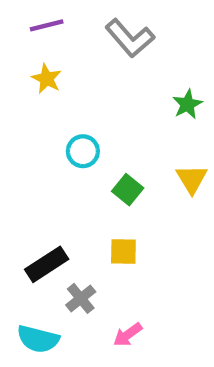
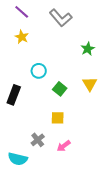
purple line: (47, 25) -> (22, 12), turned 56
black rectangle: (47, 264) -> (14, 95), moved, turned -36
pink arrow: (128, 335) -> (64, 146), moved

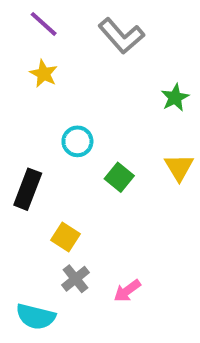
yellow square: (58, 118) -> (66, 237), moved, turned 32

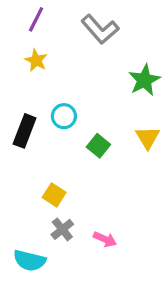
purple line: (44, 24) -> (36, 19), turned 75
green star: (175, 98) -> (144, 80), size x1.4
black rectangle: (28, 189) -> (25, 131), moved
pink arrow: (127, 291) -> (105, 239), turned -120

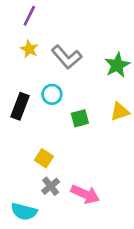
gray L-shape: (100, 29) -> (67, 57), moved
yellow triangle: (148, 138) -> (120, 112), turned 42
green square: (98, 146) -> (80, 118), turned 36
pink arrow: (105, 239) -> (85, 194), size x1.5

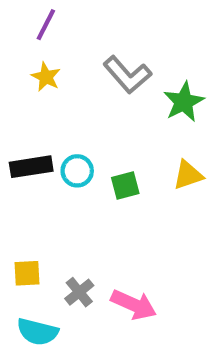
gray L-shape: (67, 57) -> (127, 75), moved
cyan circle: (52, 94) -> (77, 171), moved
black rectangle: (20, 106) -> (31, 167), turned 60
yellow square: (44, 158) -> (27, 273), moved, turned -36

